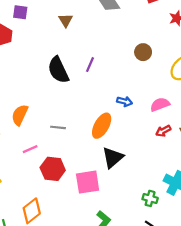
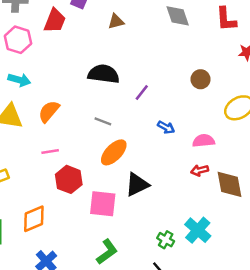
brown triangle: (66, 20) -> (116, 21), moved, turned 32
purple line: (90, 65) -> (142, 93), moved
black semicircle: (58, 70) -> (104, 74), turned 108
orange ellipse: (102, 126) -> (114, 152), moved
gray line: (58, 127) -> (103, 121), moved

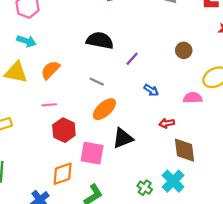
pink semicircle: (204, 141) -> (193, 98), moved
red arrow: (200, 170) -> (167, 123), moved
brown diamond: (230, 184) -> (184, 150), moved
orange diamond: (34, 219) -> (63, 174), moved

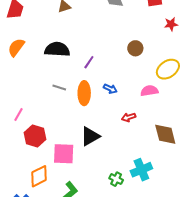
orange semicircle: (50, 70) -> (16, 47), moved
pink line: (49, 105) -> (19, 115), turned -48
orange ellipse: (104, 109) -> (84, 93), moved, turned -40
brown diamond: (184, 150) -> (165, 134), moved
cyan cross: (173, 181) -> (141, 170), turned 30

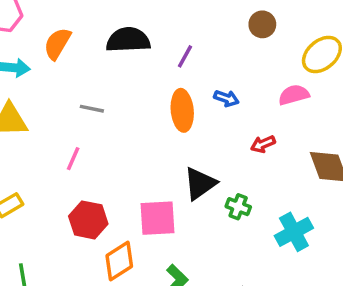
gray line: (59, 87) -> (92, 109), moved
red hexagon: (35, 136) -> (88, 220), moved
green cross: (116, 179) -> (238, 207), moved

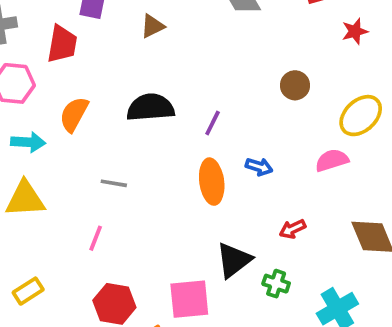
red arrow: (263, 144) -> (293, 229), moved

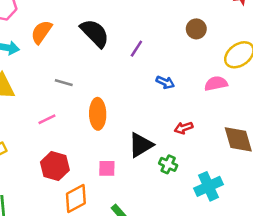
black semicircle: (150, 107) -> (95, 33), turned 44
orange ellipse: (212, 182) -> (98, 114), moved
pink line: (96, 238) -> (47, 119), turned 36
pink square: (189, 299) -> (107, 168), size x0.6

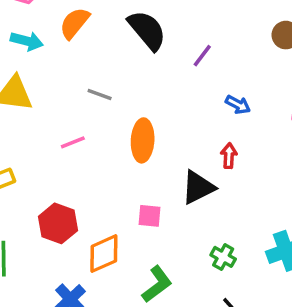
red arrow: (184, 128) -> (229, 156), moved, turned 108
green cross: (168, 164) -> (223, 257), moved
red hexagon: (55, 166) -> (58, 223), moved

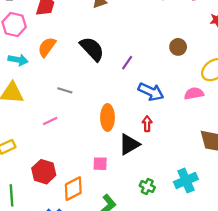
blue arrow: (238, 105) -> (151, 92), size x1.6
orange ellipse: (143, 140) -> (108, 117), moved

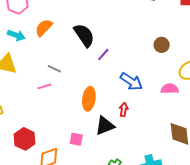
purple line: (127, 63) -> (103, 55), moved
pink line: (50, 121) -> (44, 86), moved

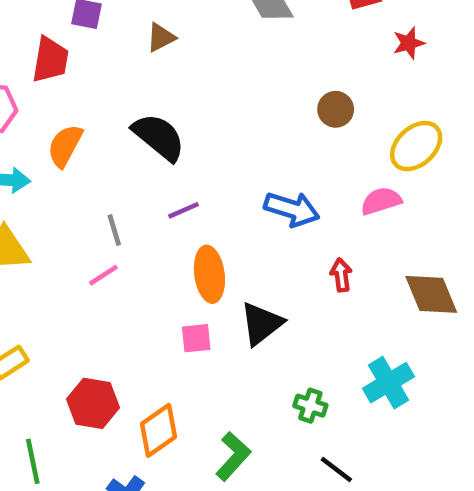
purple line: (103, 55) -> (183, 210), moved, turned 40
gray line: (54, 69) -> (114, 230), turned 64
red arrow: (124, 110) -> (341, 275), moved
pink square: (76, 139) -> (196, 338), moved

